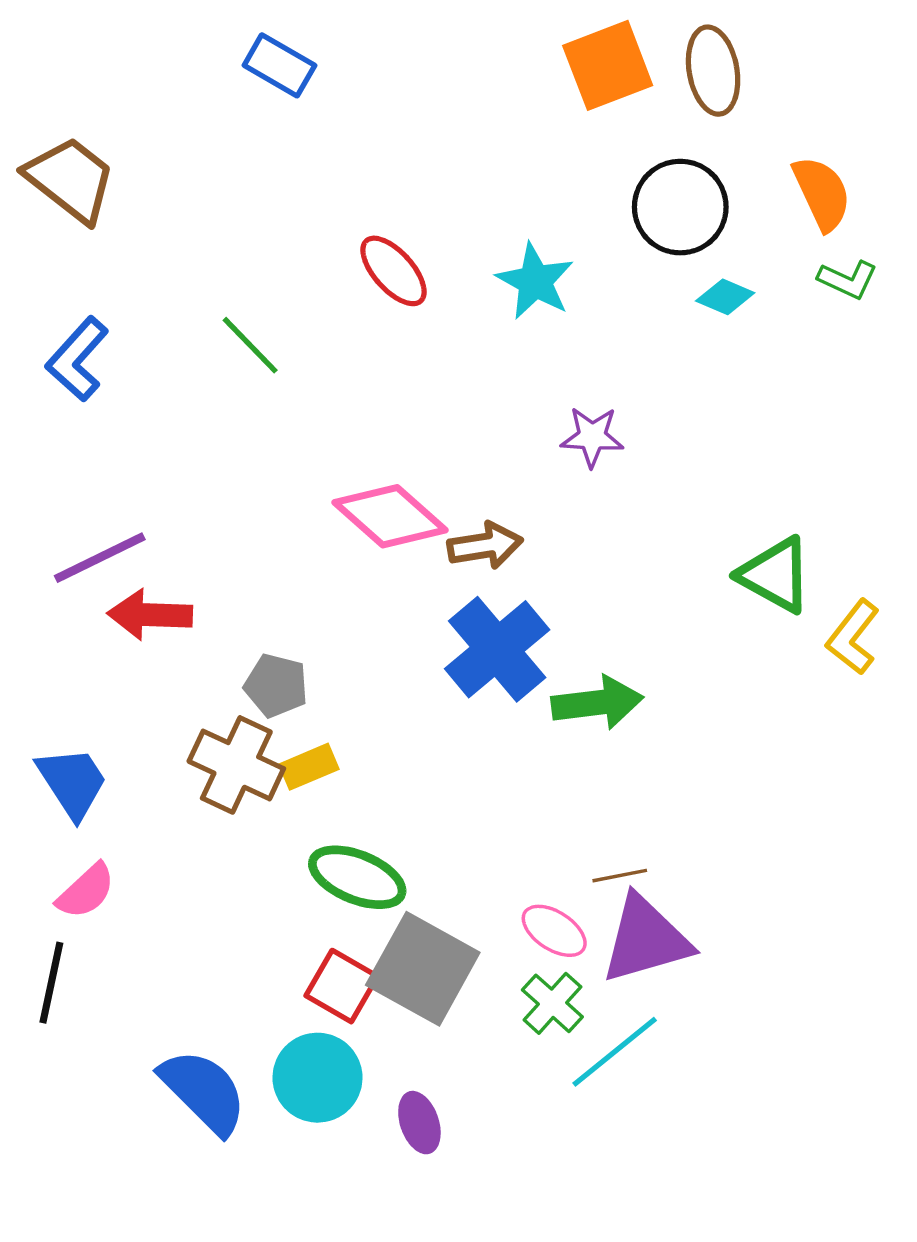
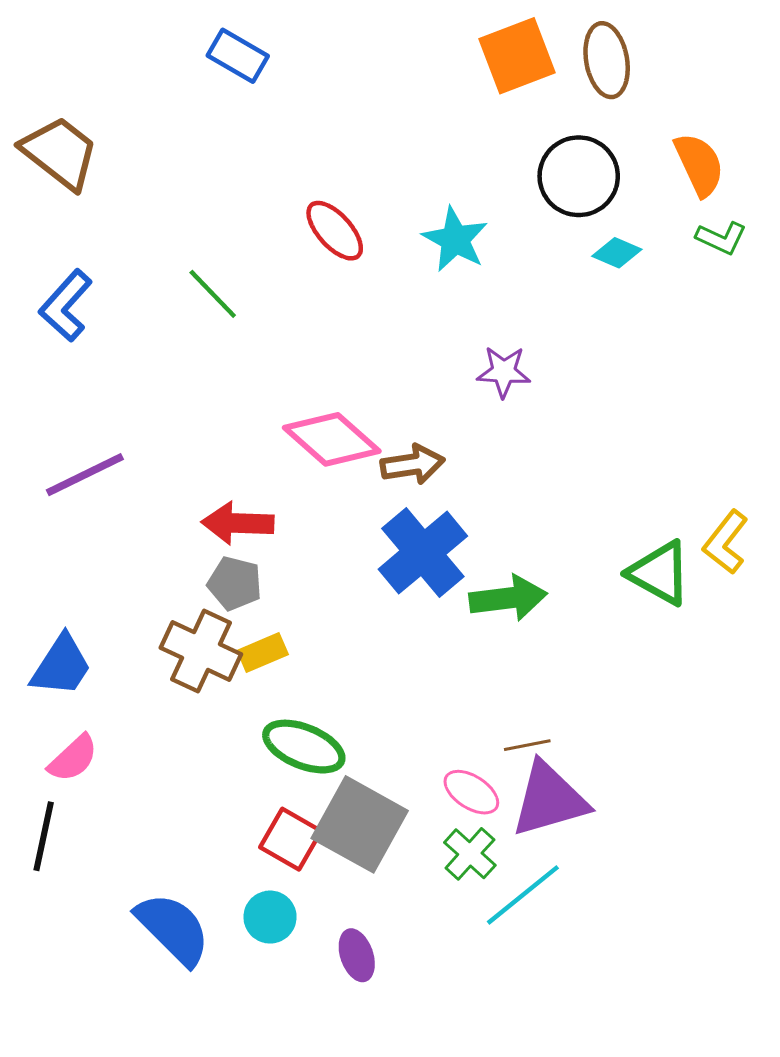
green triangle: (775, 575) -> (660, 573), moved
red arrow: (150, 615) -> (238, 523), moved
blue trapezoid: (72, 782) -> (61, 666), turned 66
cyan circle: (317, 1078) -> (270, 917), size x0.7

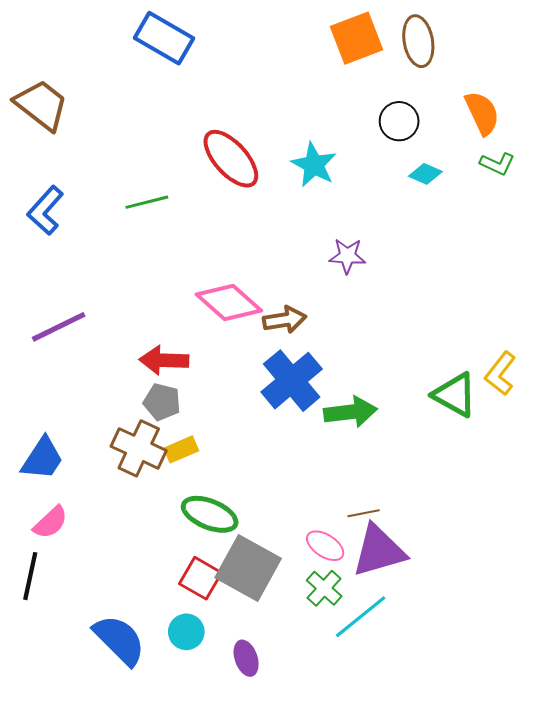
blue rectangle: (238, 56) -> (164, 38), size x1.4
black circle: (579, 176) -> (399, 121), size x0.7
red ellipse: (335, 231) -> (231, 159), size x1.4
green line: (213, 294) -> (147, 202), turned -60

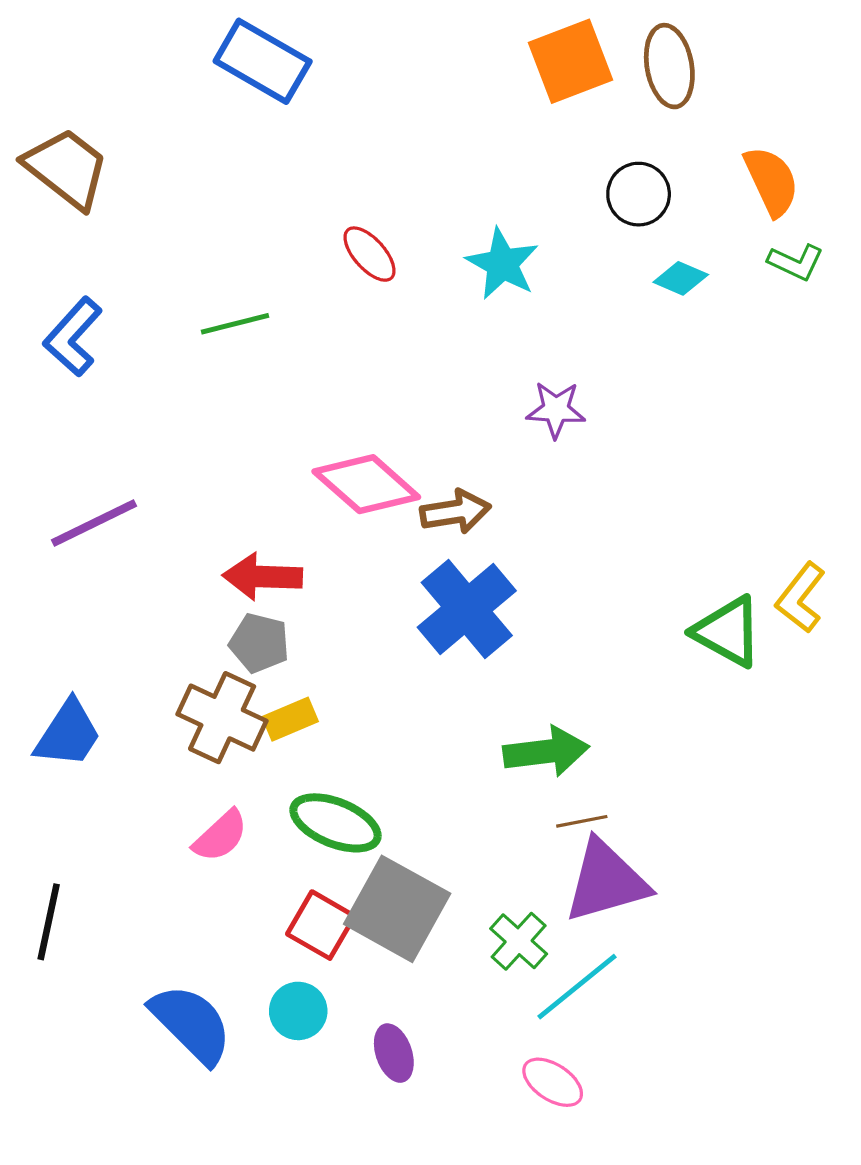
red ellipse: (231, 159) -> (370, 254), size x0.6
green arrow: (350, 412) -> (546, 752), moved
pink semicircle: (51, 522) -> (220, 836), moved
pink ellipse: (325, 546) -> (553, 1082), moved

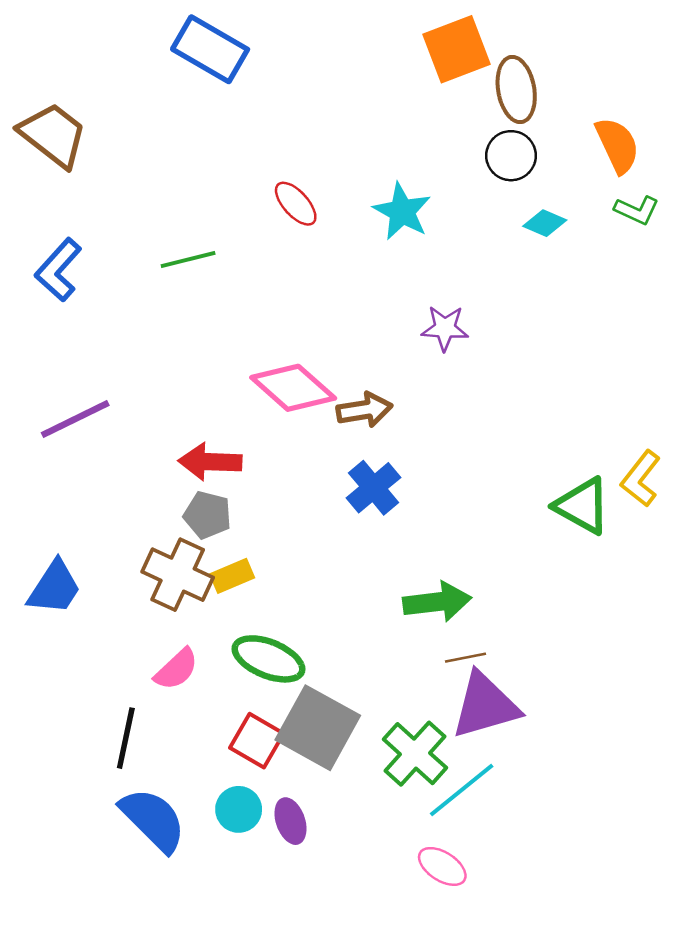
brown ellipse: (669, 66) -> (516, 89), moved
blue cross: (467, 609) -> (374, 488), size x0.7
black line: (49, 922) -> (126, 738), moved
green cross: (519, 941) -> (415, 754), size x1.4
purple ellipse: (394, 1053) -> (291, 821), moved

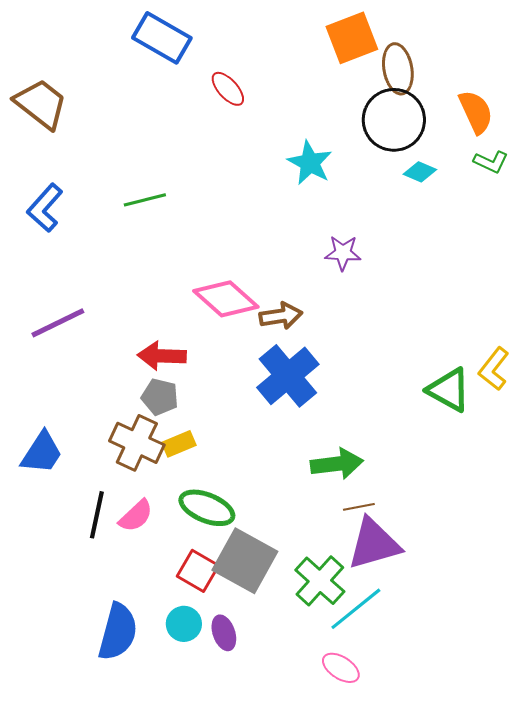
black circle: (511, 156) -> (394, 120), size x1.6
red ellipse: (296, 204) -> (228, 89), moved
blue cross: (374, 488) -> (288, 376), size x1.5
black line: (126, 738) -> (97, 515), moved
blue semicircle: (153, 820) -> (118, 632), turned 60

